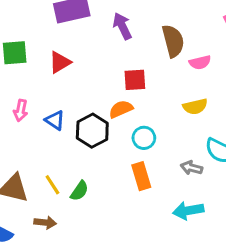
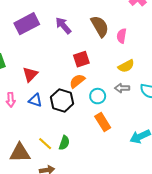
red triangle: (60, 62) -> (30, 74), moved
pink semicircle: (200, 62) -> (122, 36), turned 128
gray arrow: (191, 168) -> (122, 88), moved

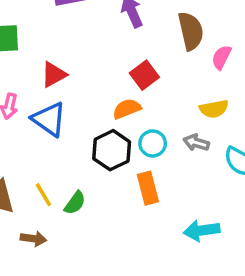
red square: (81, 59) -> (144, 75), turned -35
blue triangle: (35, 100) -> (49, 119), size x1.5
black hexagon: (62, 100) -> (112, 150), moved

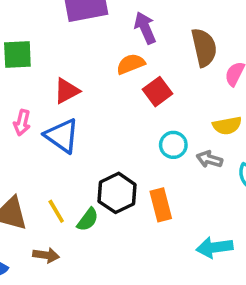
orange semicircle: (127, 109) -> (131, 64), moved
cyan circle: (153, 143) -> (173, 145), moved
black hexagon: (112, 150) -> (117, 193), moved

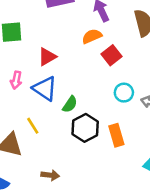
yellow line: (56, 211) -> (33, 126), moved
green semicircle: (88, 220) -> (70, 104), moved
brown arrow: (46, 255) -> (50, 175), moved

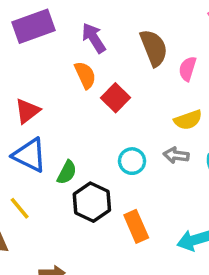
orange semicircle: (92, 36) -> (85, 75), turned 96
cyan circle: (124, 93) -> (132, 161), moved
orange rectangle: (116, 135) -> (136, 226), moved

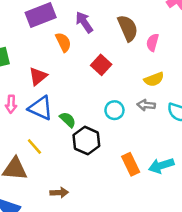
orange semicircle: (85, 75) -> (63, 42), moved
green semicircle: (67, 172) -> (68, 120), turned -72
orange rectangle: (136, 226) -> (131, 164), moved

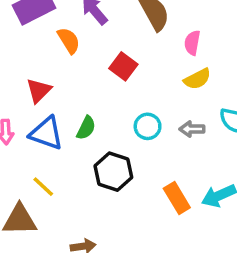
pink semicircle: (152, 42) -> (192, 43), moved
gray arrow: (146, 105) -> (192, 129), moved
green semicircle: (68, 120) -> (86, 128), moved, turned 78

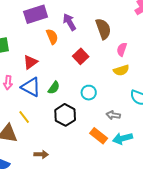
gray arrow: (192, 129) -> (113, 115), moved
orange rectangle: (177, 198) -> (99, 136), turned -30

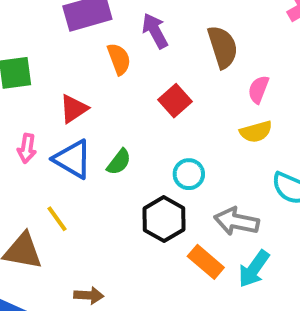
black hexagon: (65, 115) -> (164, 219), moved
gray arrow: (113, 115) -> (236, 221), size x1.5
cyan arrow: (123, 138) -> (254, 269), turned -42

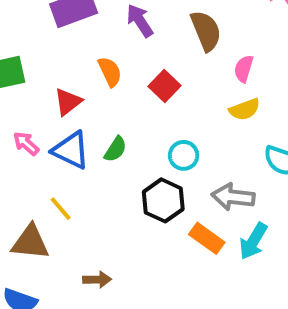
orange semicircle: (119, 59) -> (110, 72), moved
pink arrow: (27, 148) -> (26, 143), turned 128

